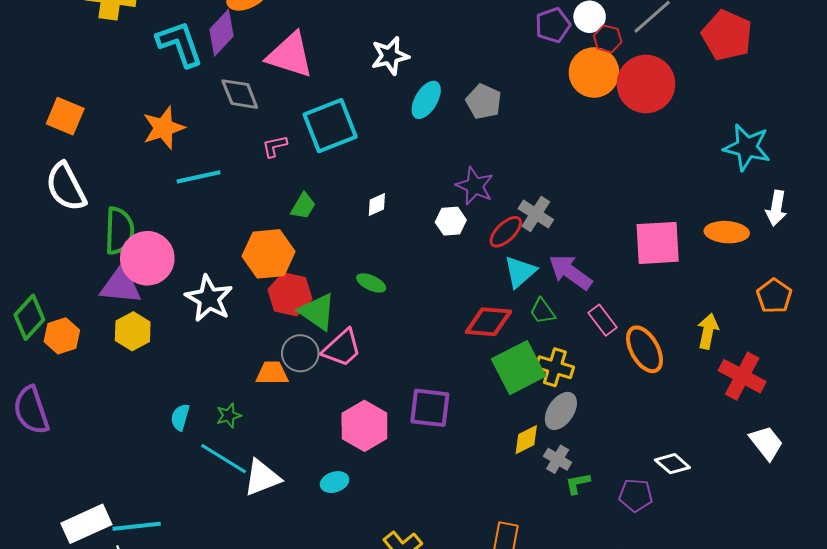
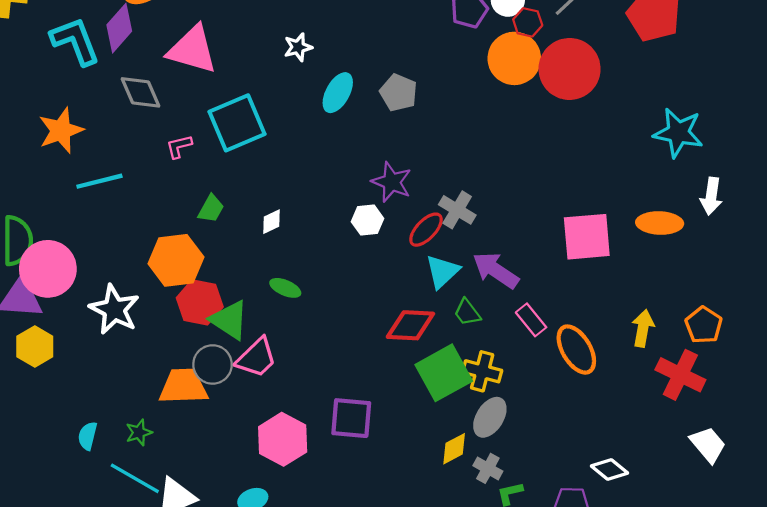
white star: (390, 56) -> (298, 47), size x0.7
white diamond: (377, 205) -> (272, 222), moved
orange pentagon: (774, 296) -> (704, 325), moved
orange trapezoid: (272, 373) -> (183, 386), size x1.4

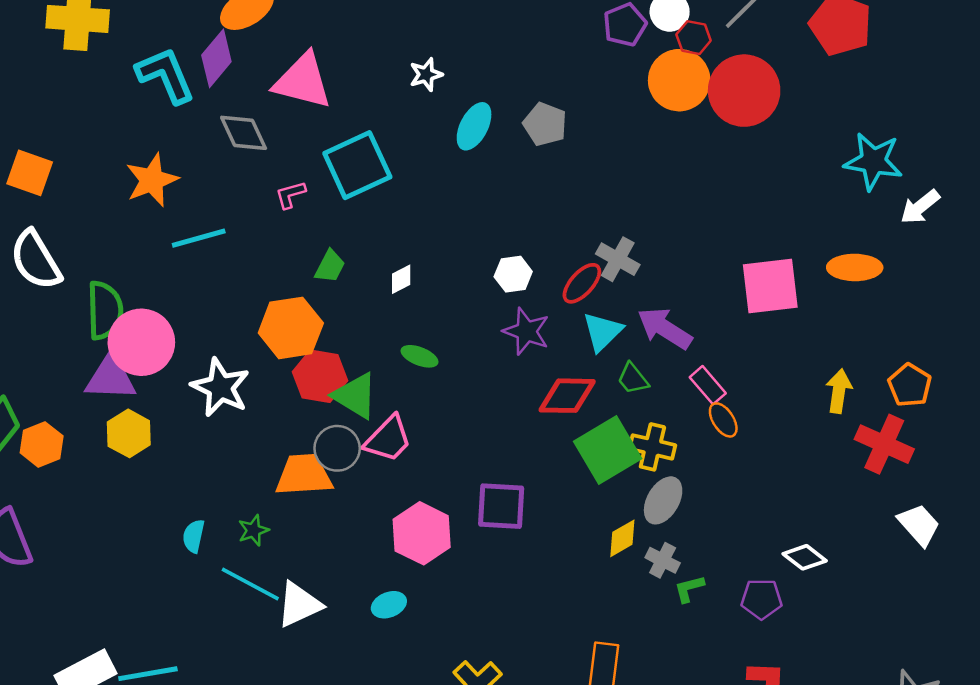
purple star: (392, 182) -> (526, 331), moved
white arrow: (711, 196) -> (920, 207), moved, turned 45
orange ellipse: (576, 350) -> (723, 420), moved, size x0.6

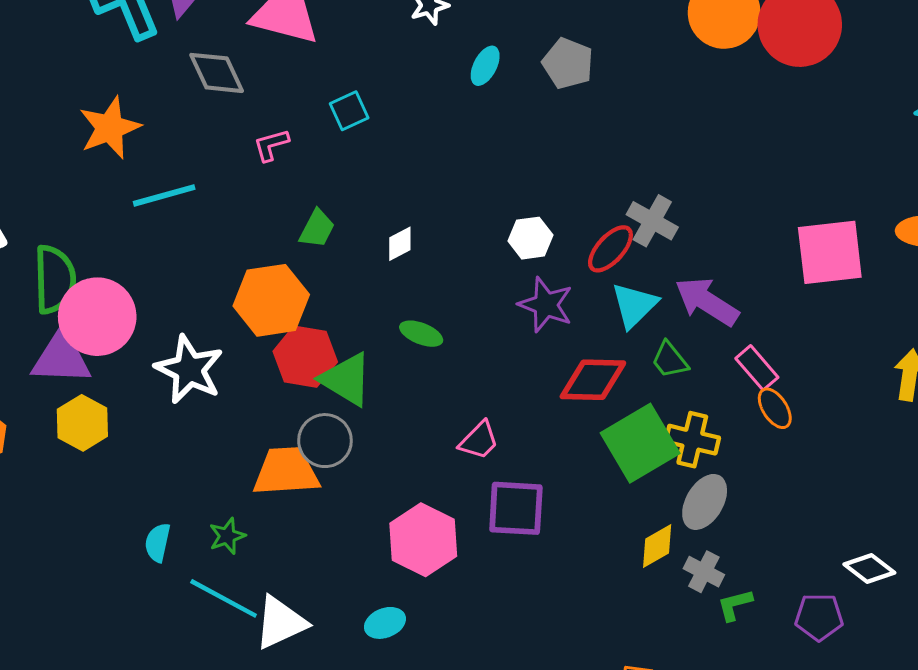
cyan ellipse: (474, 126) -> (485, 66), size x0.7
cyan square: (357, 165) -> (349, 111), size x0.5
pink trapezoid: (388, 439) -> (479, 440), moved, size x0.7

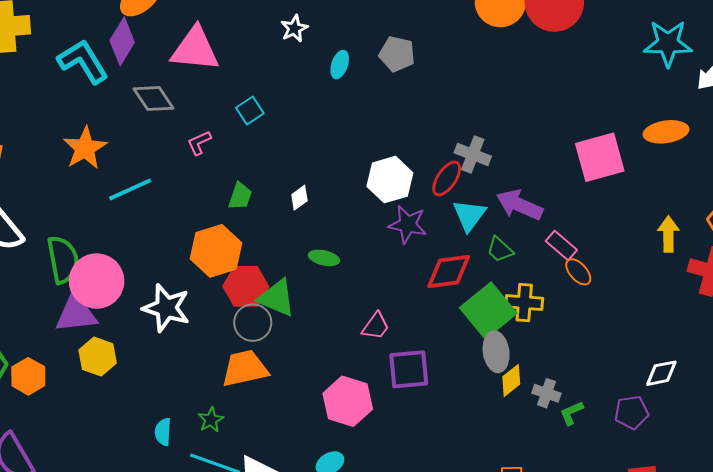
white hexagon: (530, 238) -> (390, 180), size x1.5
gray circle: (325, 441) -> (253, 323), moved
gray ellipse: (705, 502) -> (496, 352), moved, turned -30
white diamond: (869, 568) -> (661, 373), turned -40

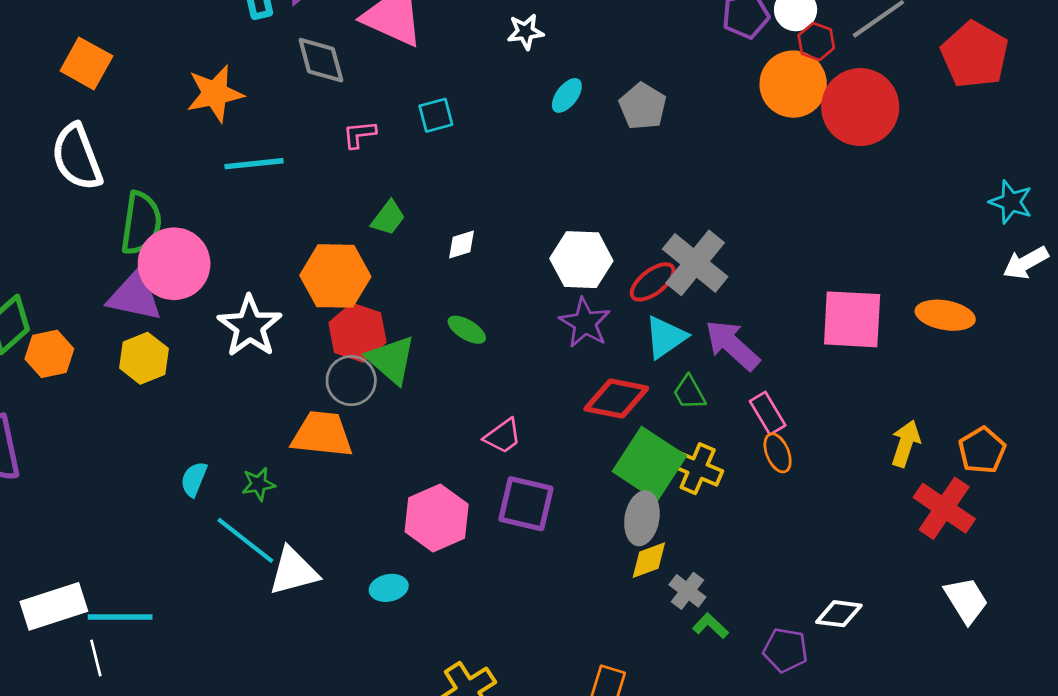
cyan star: (668, 43) -> (1011, 202), moved, size x0.7
gray cross: (473, 154) -> (695, 263), size x1.4
green square: (488, 311) -> (649, 464), turned -36
green L-shape: (572, 413) -> (710, 626), turned 48

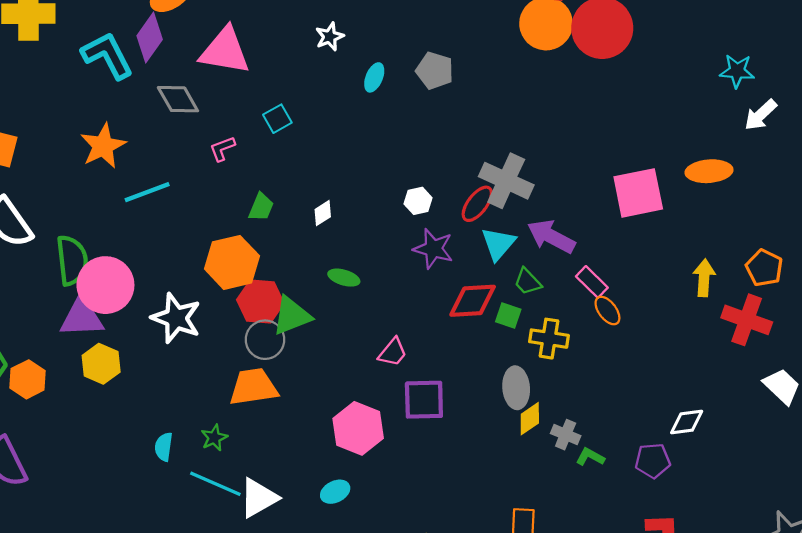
white hexagon: (581, 260) -> (418, 201), size x0.6
green triangle: (391, 360) -> (292, 316), turned -48
green square: (649, 464) -> (508, 316), moved, size x0.5

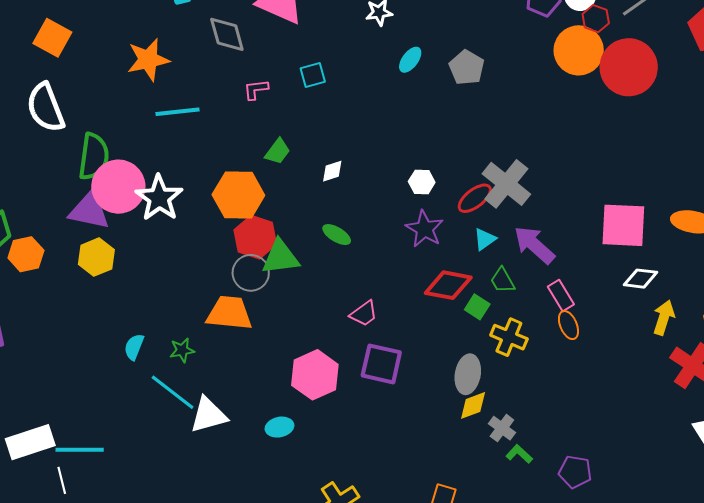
cyan triangle: (498, 244) -> (485, 239), size x0.7
white star: (176, 318) -> (159, 198), moved
white diamond: (687, 422) -> (640, 279), moved

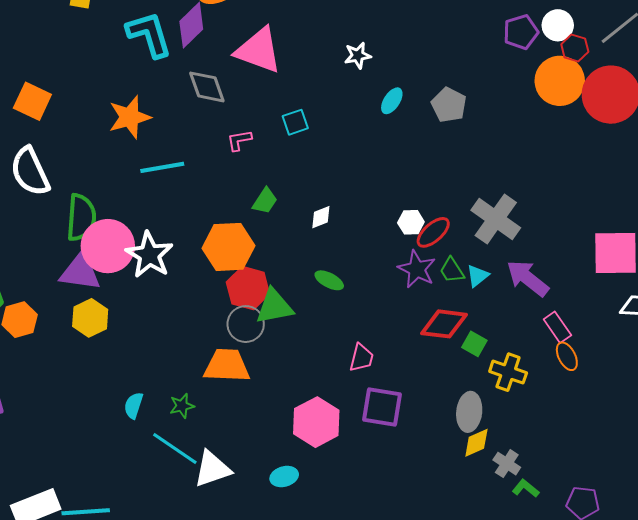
red ellipse: (475, 198) -> (433, 232), moved
green trapezoid: (503, 280) -> (452, 270), moved
pink trapezoid: (364, 314) -> (361, 358), turned -36

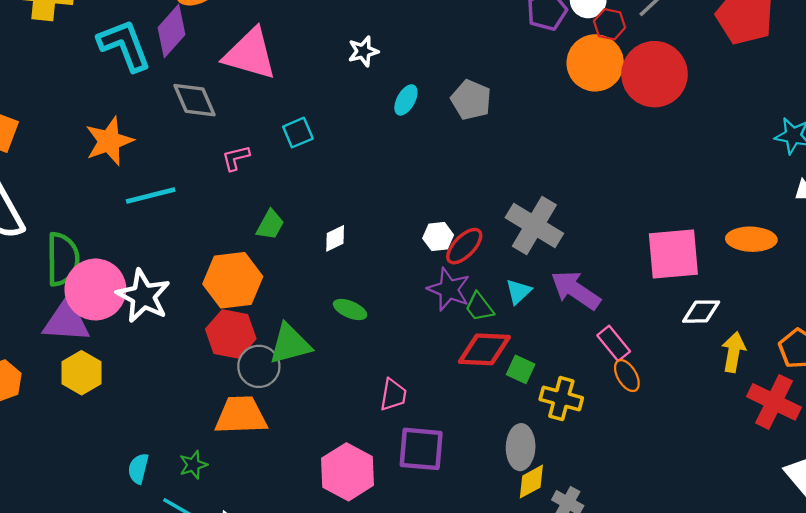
green trapezoid: (452, 270) -> (479, 307), moved
red hexagon: (248, 288) -> (231, 334), moved

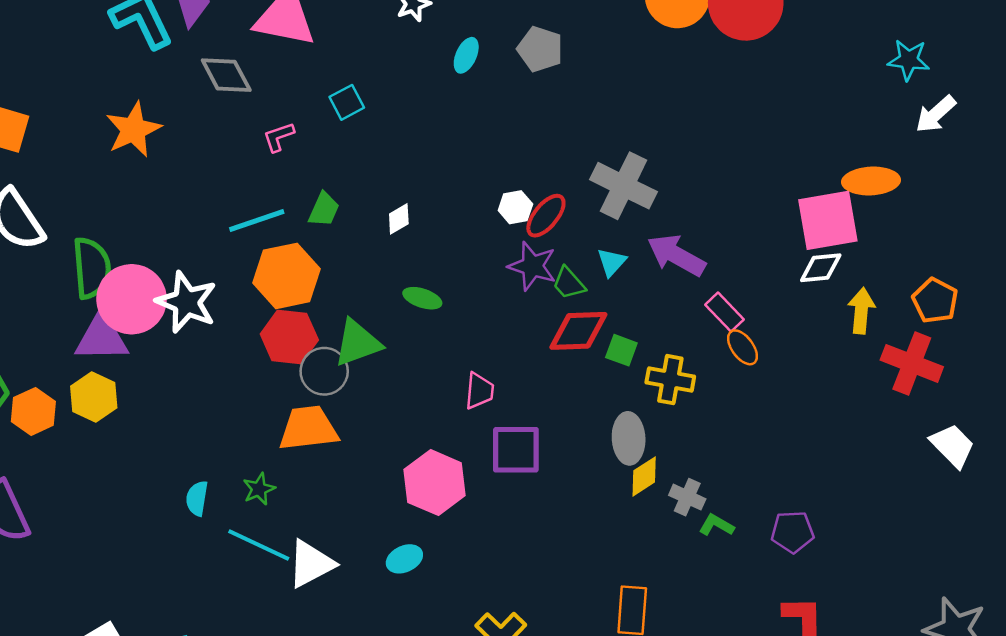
cyan line: (151, 195) -> (257, 220), moved
pink square: (673, 254) -> (828, 220), moved
yellow hexagon: (82, 373) -> (94, 397), moved

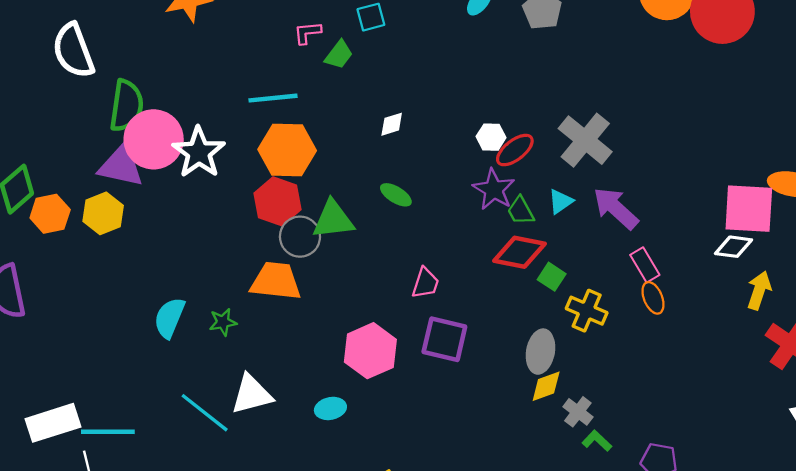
green trapezoid: (324, 210) -> (339, 55), moved
cyan semicircle: (197, 498) -> (169, 318), size x1.4
cyan line: (259, 545) -> (205, 413), moved

